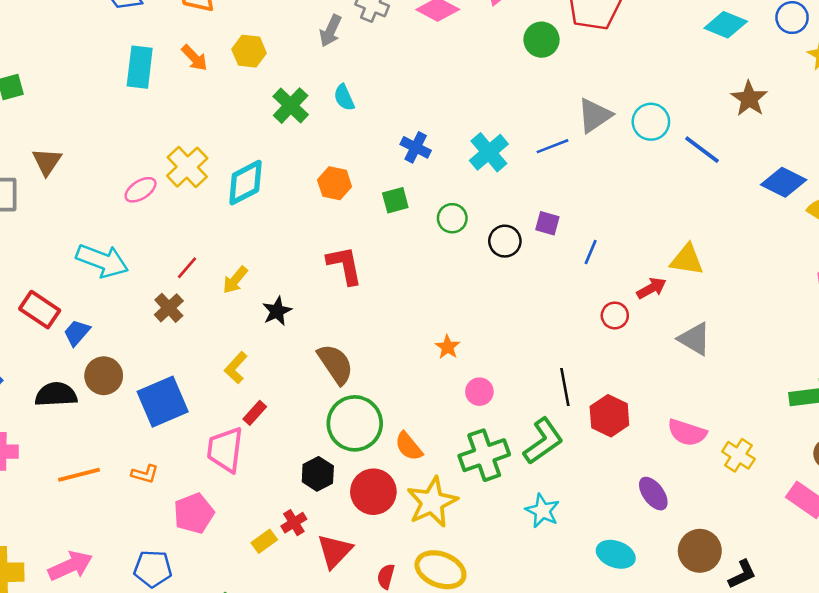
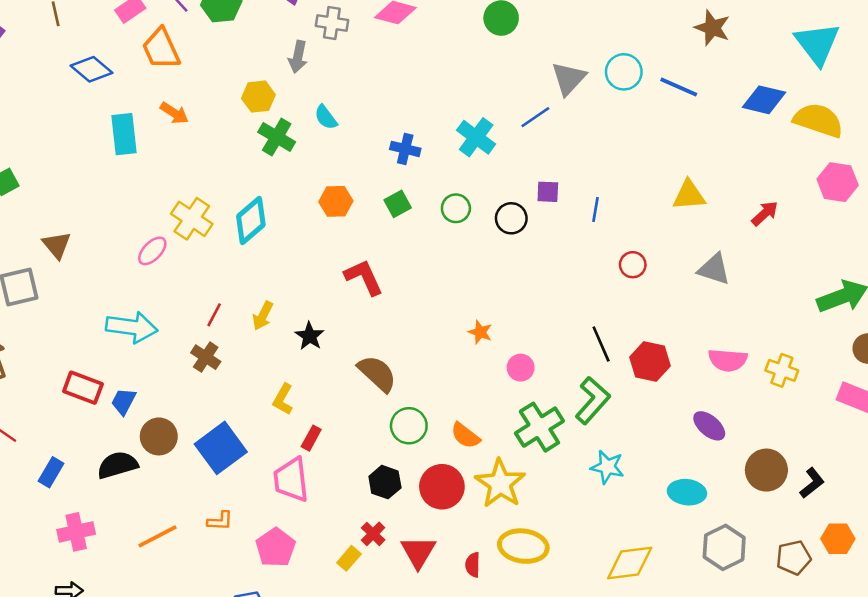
yellow hexagon: (249, 51) -> (258, 97), moved
red arrow: (651, 288) -> (765, 213), moved
green circle: (355, 423) -> (409, 426), size x0.7

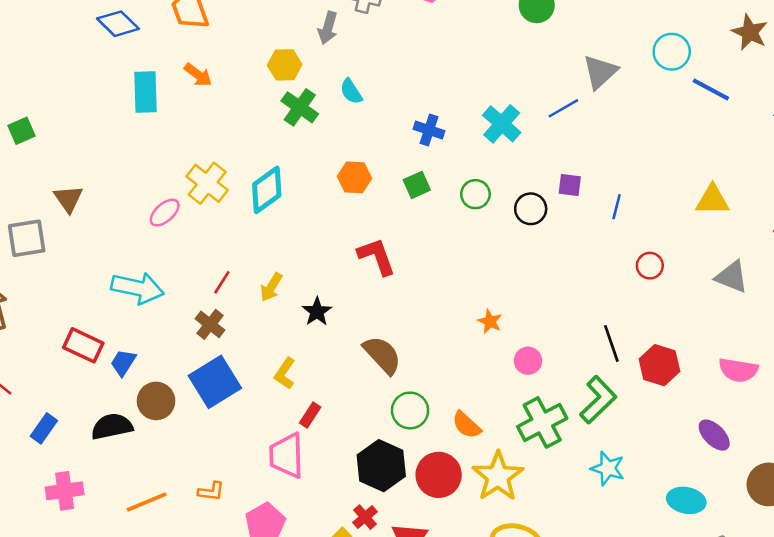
cyan circle: (624, 72) -> (672, 52), moved
blue square: (221, 448) -> (215, 382), moved
black hexagon: (385, 482) -> (381, 466), size x1.5

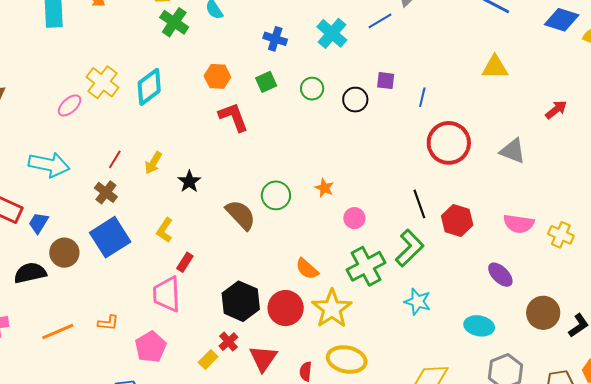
yellow triangle: (712, 200) -> (495, 67), moved
red L-shape: (377, 256) -> (233, 117), moved
red circle: (650, 266) -> (449, 143), size x2.0
green circle: (410, 410) -> (276, 195), moved

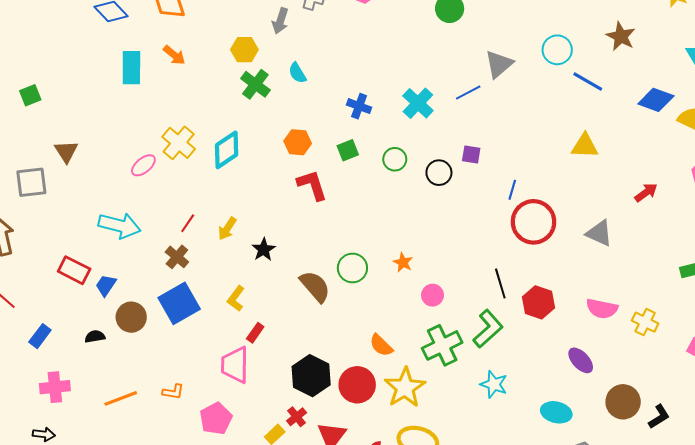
blue line: (422, 97) -> (512, 190), moved
black semicircle: (30, 273) -> (95, 337), size x0.6

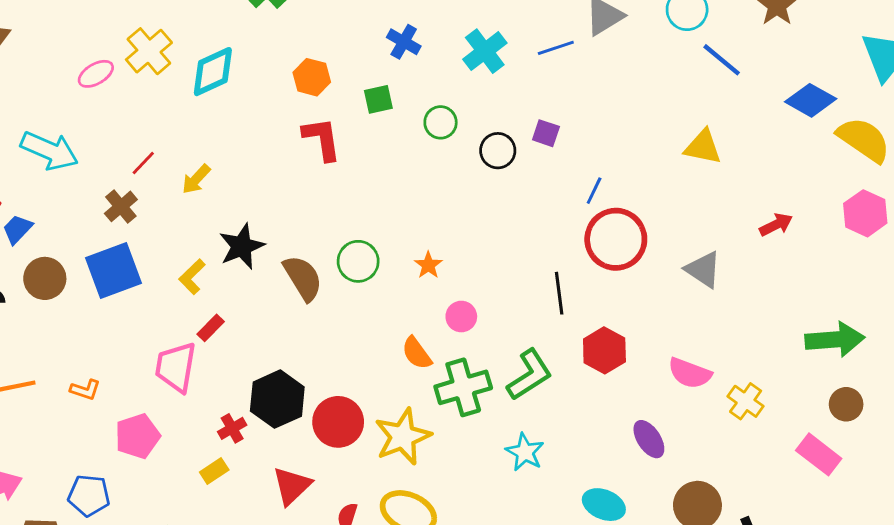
black star: (264, 250) -> (242, 246), moved, size x1.4
black line: (500, 284) -> (559, 293), moved
orange semicircle: (381, 345) -> (417, 353), moved
red cross: (297, 417) -> (232, 428), moved

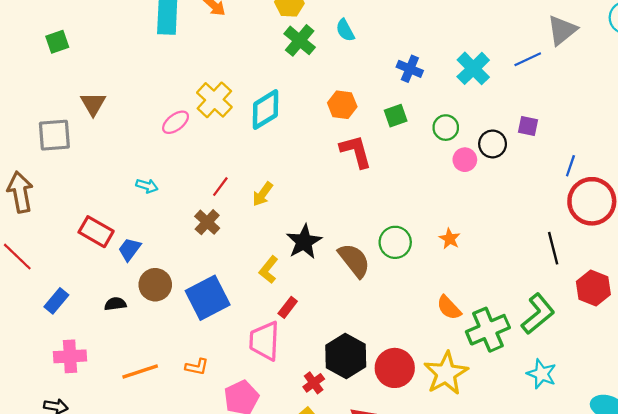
cyan arrow: (49, 151) -> (147, 186), size x0.5
blue square: (113, 270) -> (208, 298), moved
pink circle: (461, 317) -> (465, 160), moved

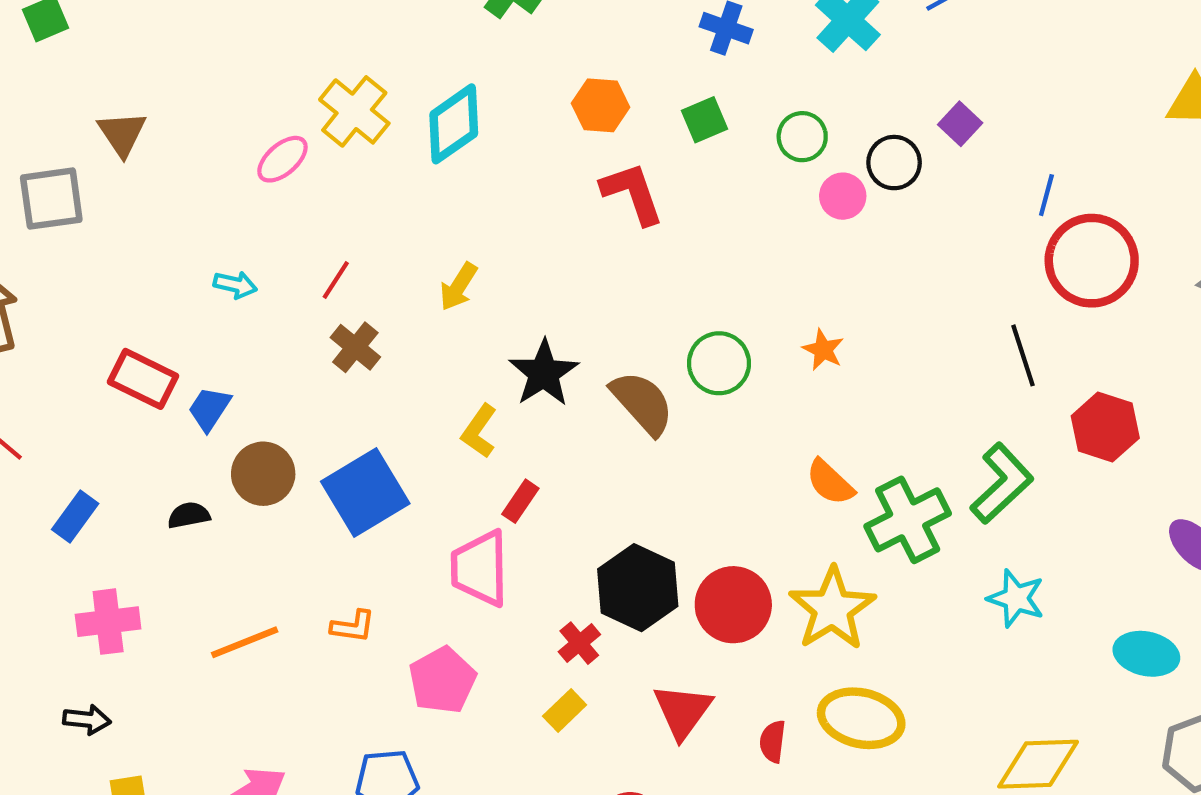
purple square: (528, 126) -> (960, 124), turned 35
red line: (220, 187) -> (336, 280), moved

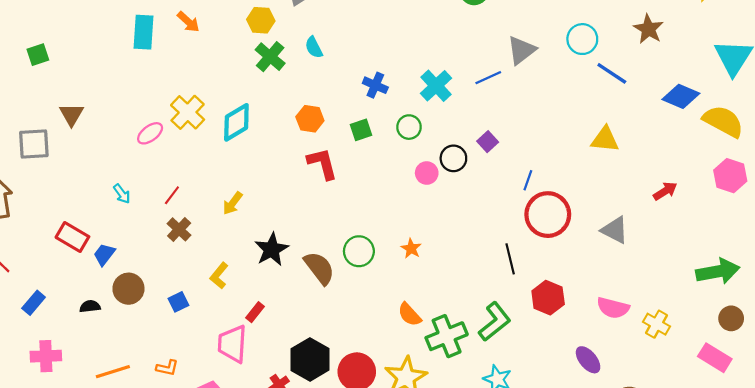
green circle: (802, 137) -> (409, 127), moved
cyan arrow: (235, 285) -> (122, 194), turned 36
yellow L-shape: (479, 431) -> (219, 276), moved
blue square: (365, 493) -> (178, 302), size x0.5

